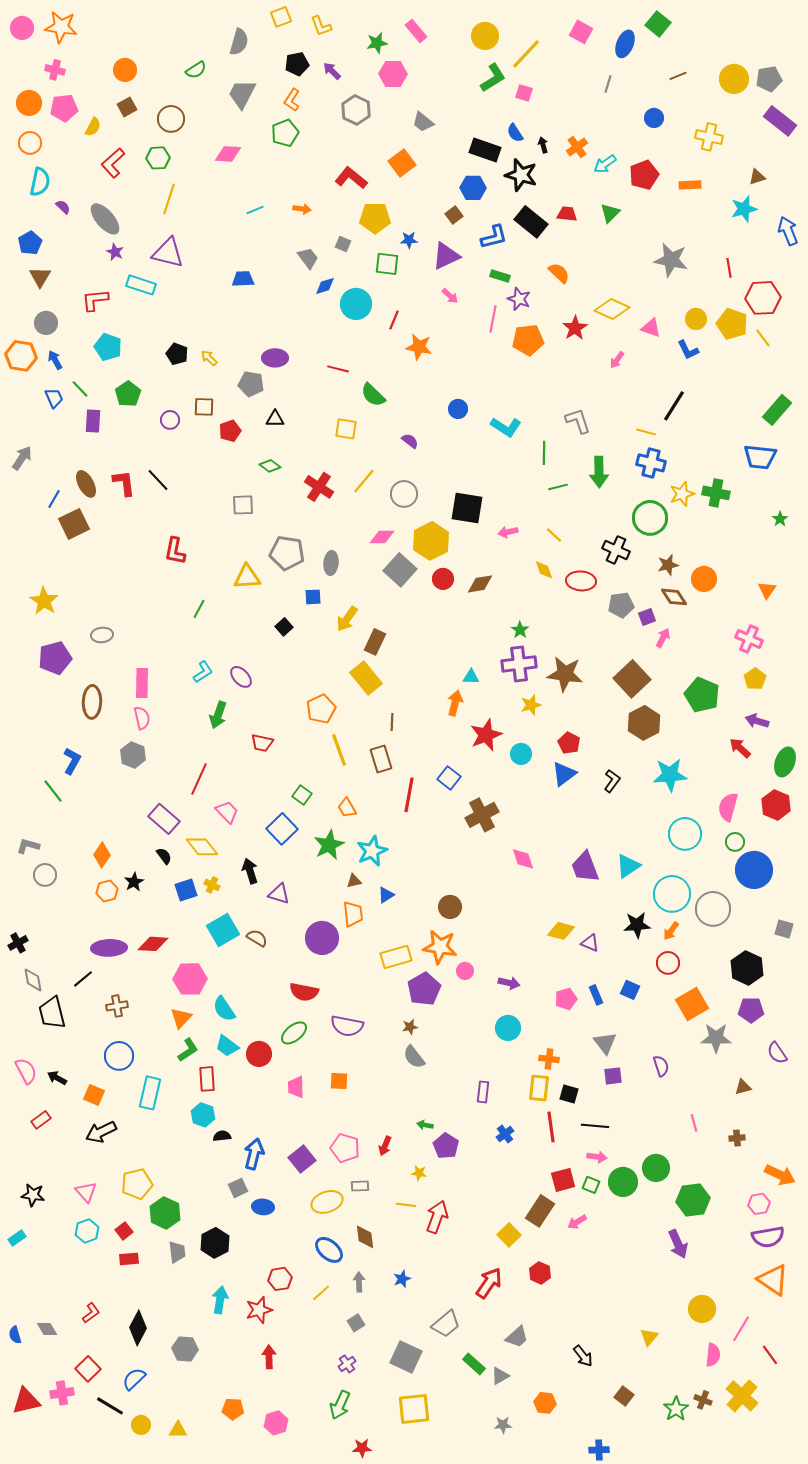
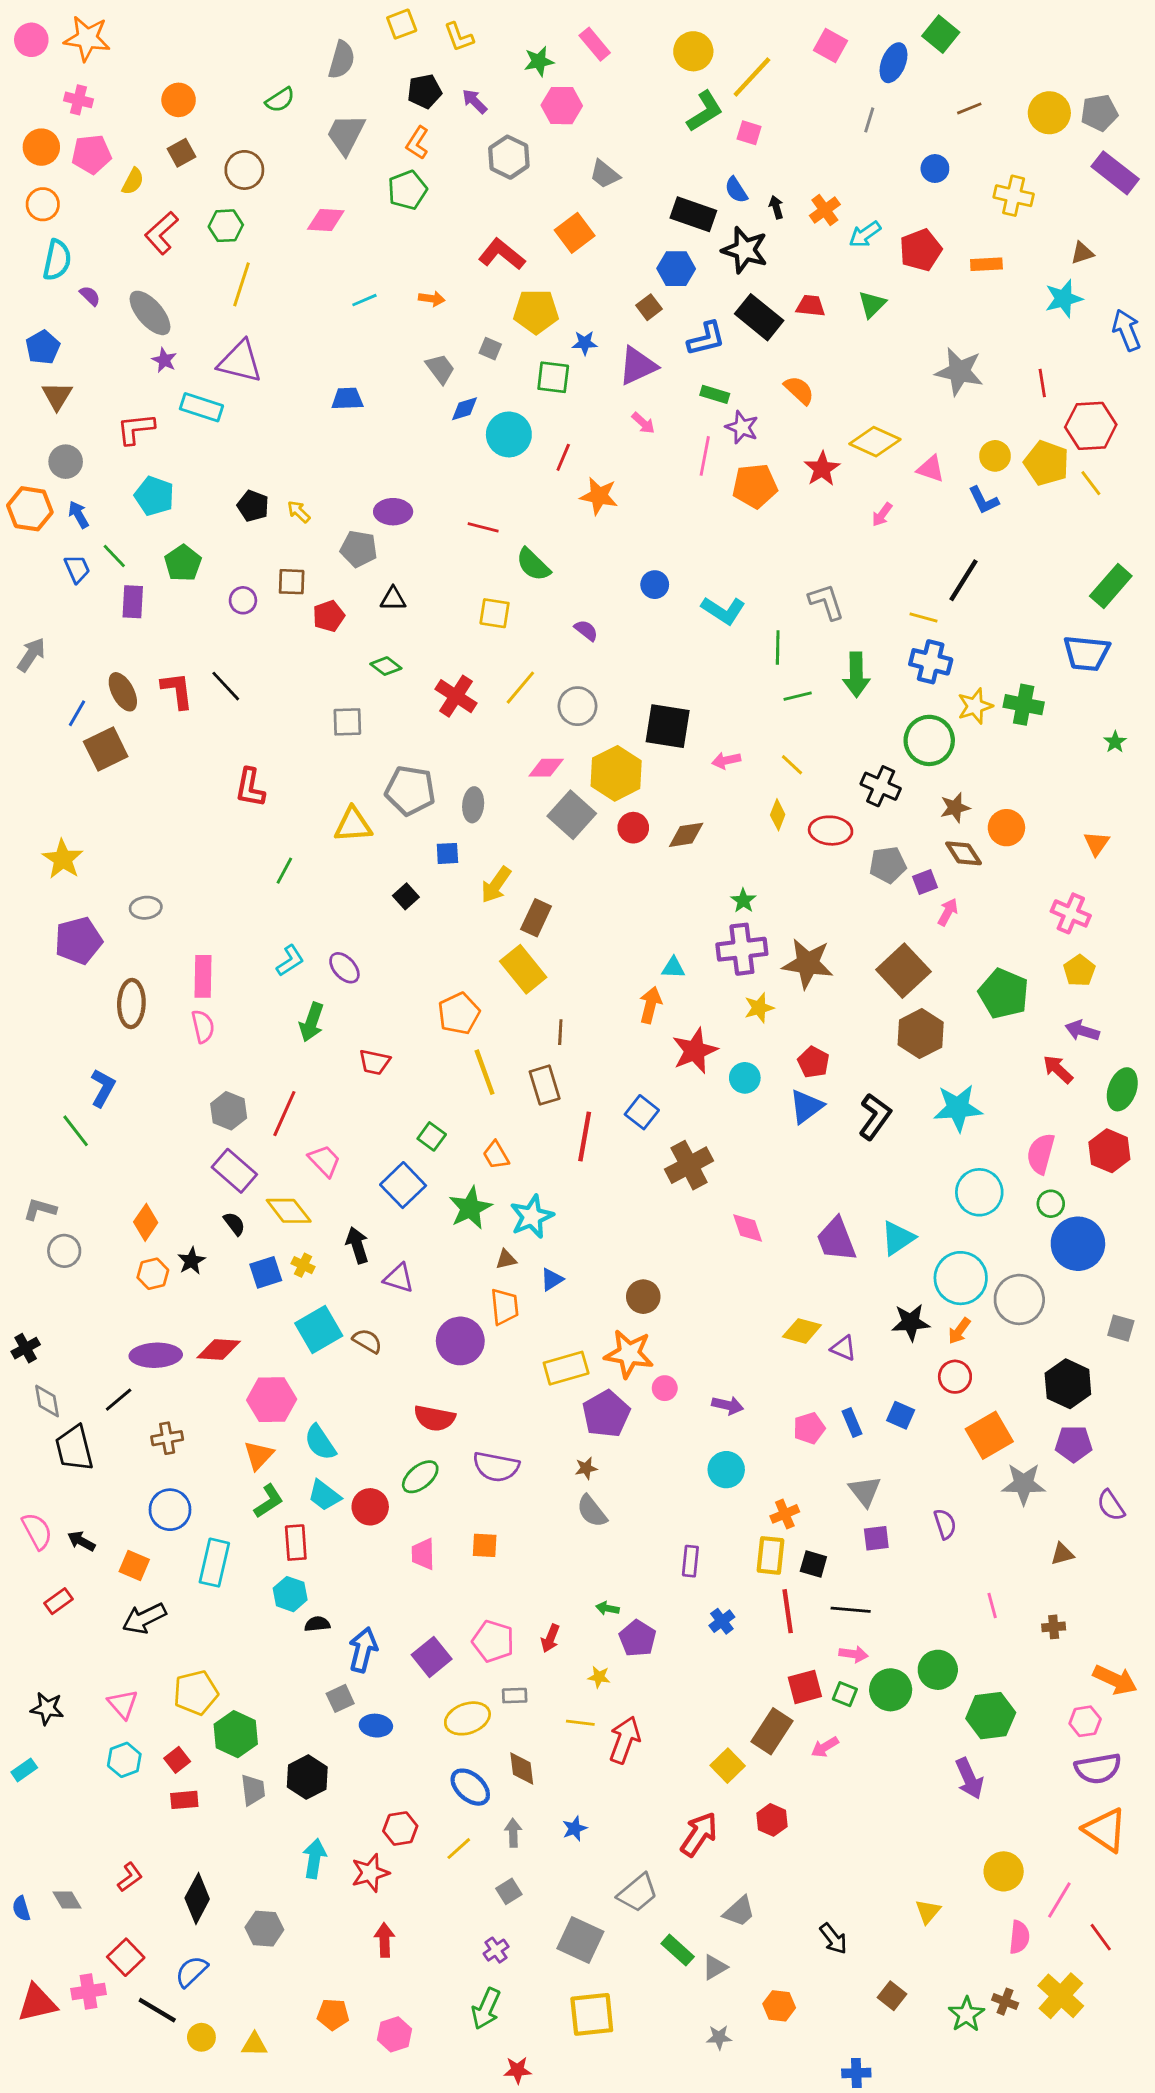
yellow diamond: (544, 570) -> (778, 815), turned 40
gray hexagon: (133, 755) -> (229, 1111), moved
black L-shape: (612, 781) -> (875, 1116), size x1.4
orange cross: (549, 1059) -> (785, 1514), turned -30

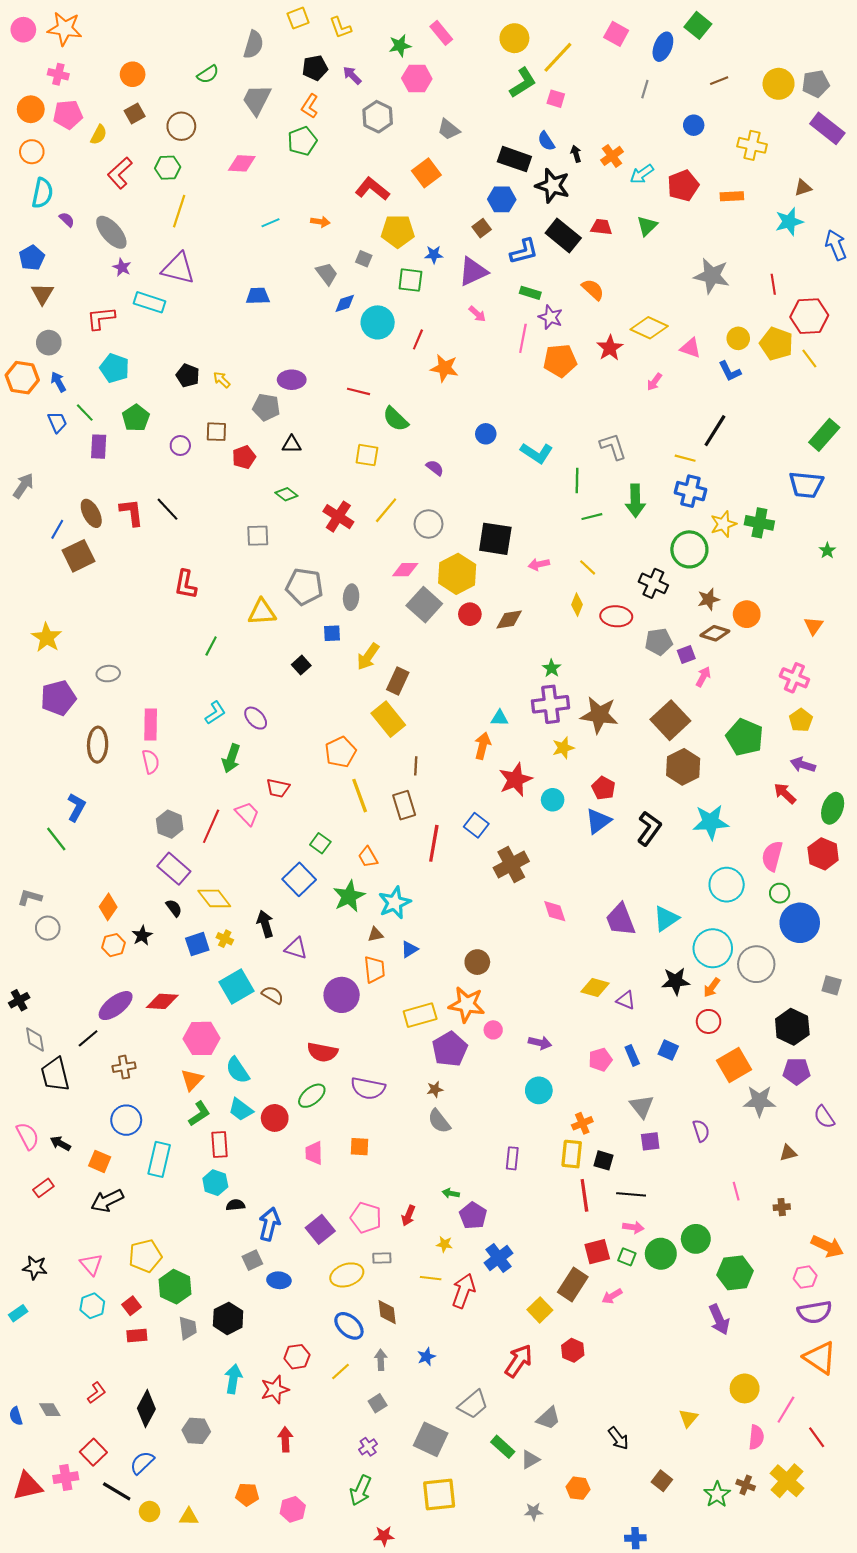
brown diamond: (964, 853) -> (715, 633), turned -40
pink trapezoid: (324, 1161) -> (247, 814), moved
purple ellipse: (156, 1355) -> (116, 1006), turned -36
blue cross: (722, 1621) -> (499, 1258), moved, size x1.5

